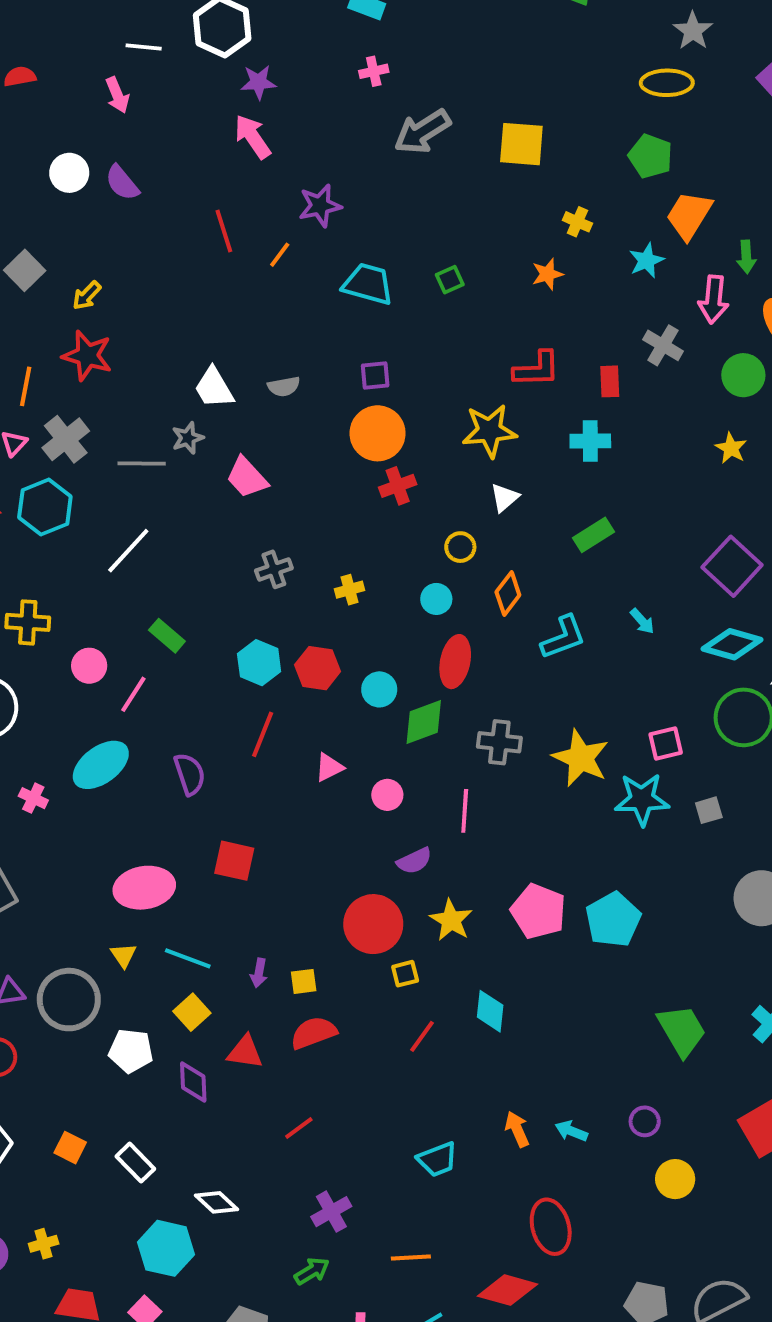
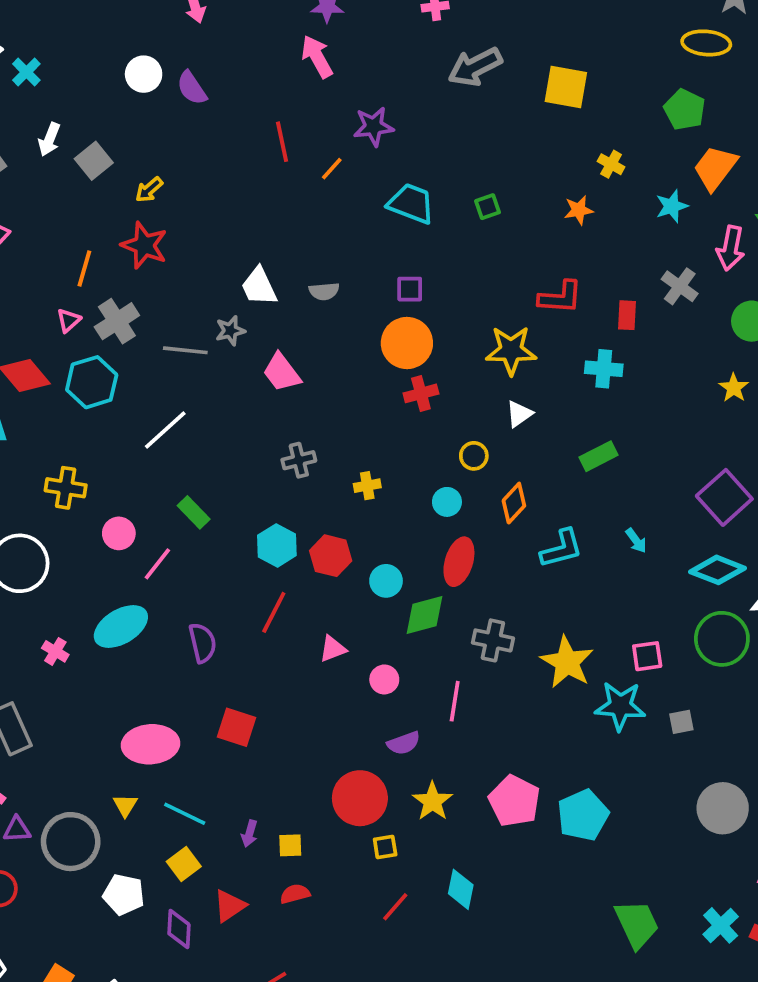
red semicircle: (314, 1033) -> (295, 894), size x0.7
red triangle: (245, 1052) -> (230, 906), turned -48

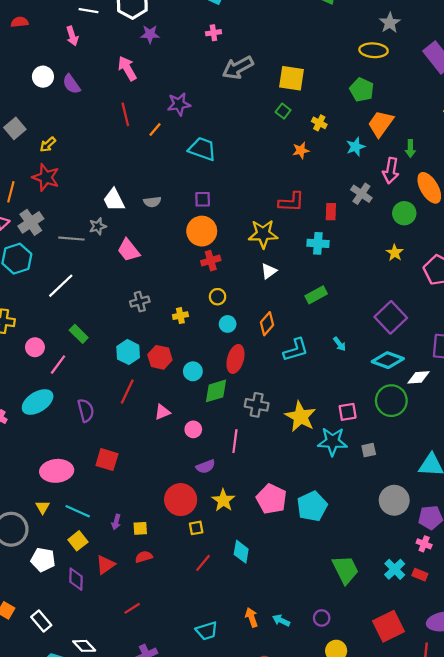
pink arrow: (317, 57) -> (127, 68), moved
green square: (487, 207) -> (283, 111), moved, turned -32
yellow circle: (474, 456) -> (218, 297), moved

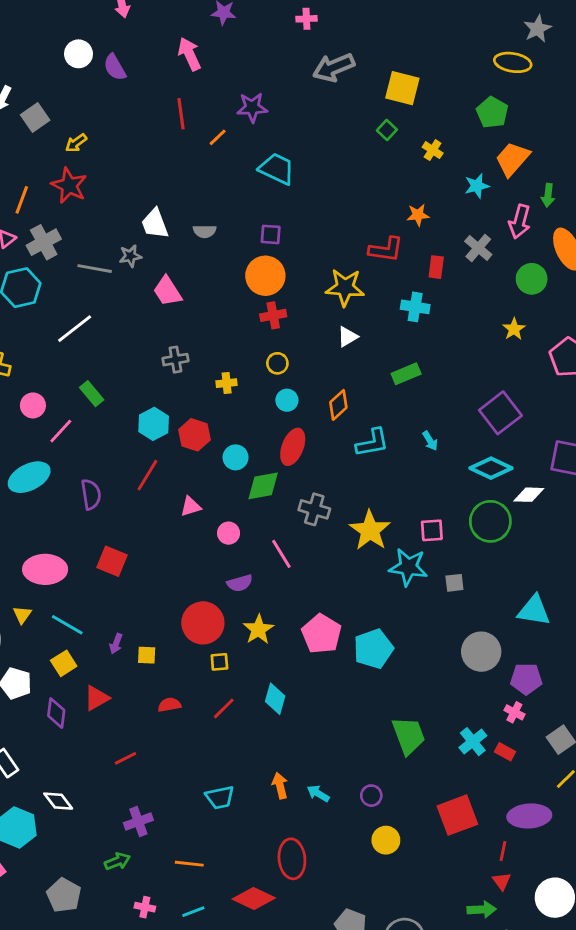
orange star: (301, 150) -> (418, 215), moved
pink line: (235, 441) -> (281, 554), turned -45
red semicircle: (144, 557) -> (169, 705), moved

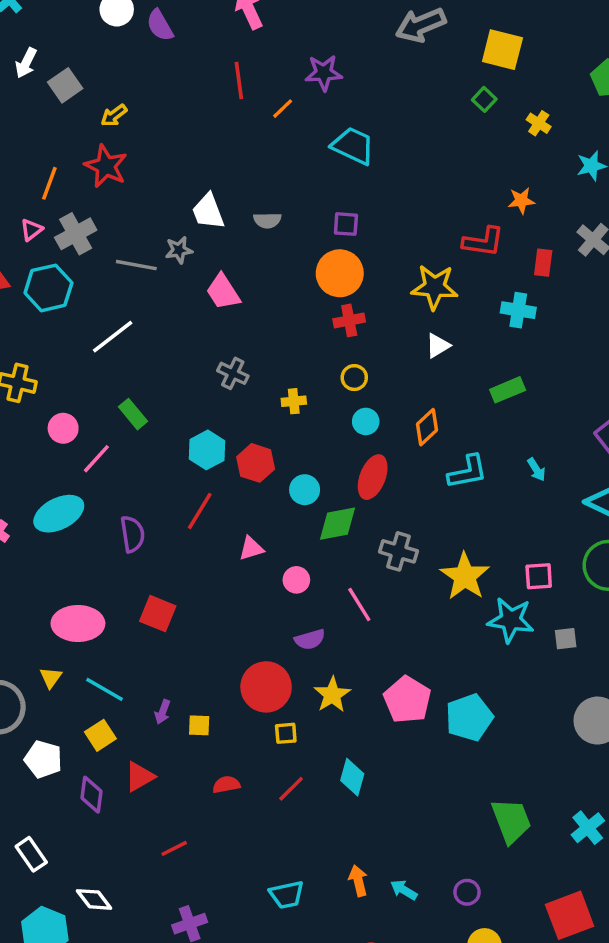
gray cross: (175, 360) -> (233, 373), turned 35

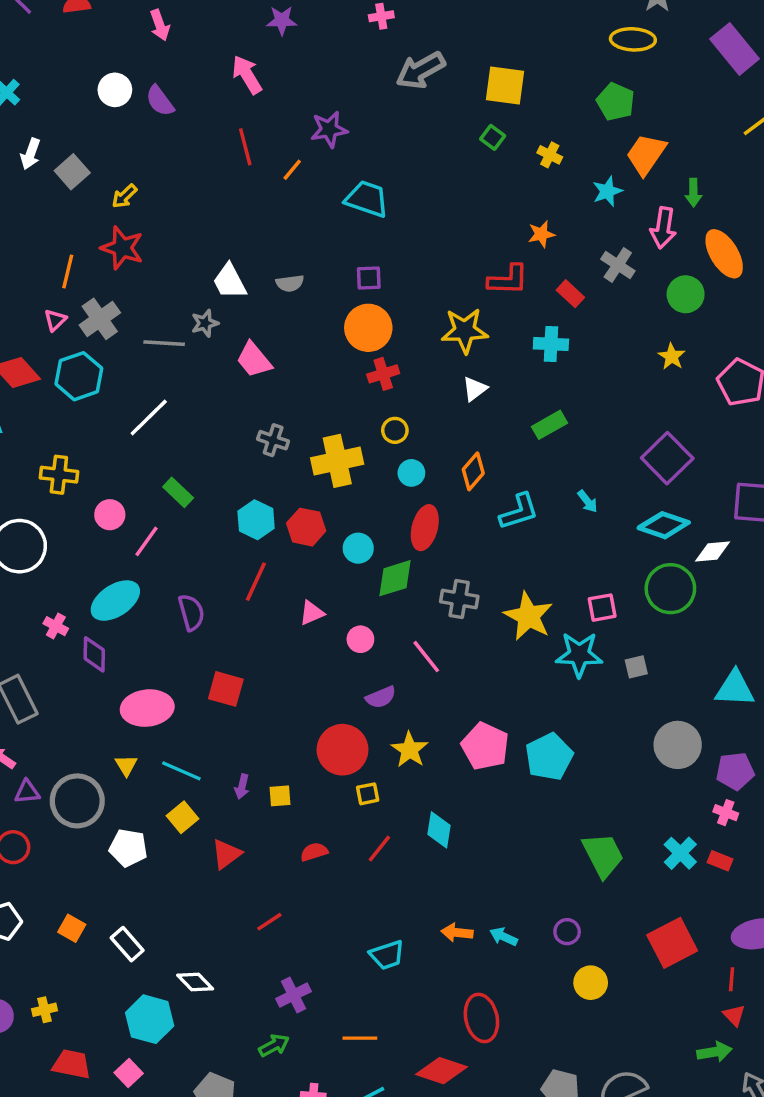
red rectangle: (543, 263) -> (570, 294), turned -48
yellow cross: (294, 401) -> (337, 461), size x2.0
purple diamond: (92, 795) -> (94, 654), moved
orange arrow: (358, 881) -> (457, 933), turned -64

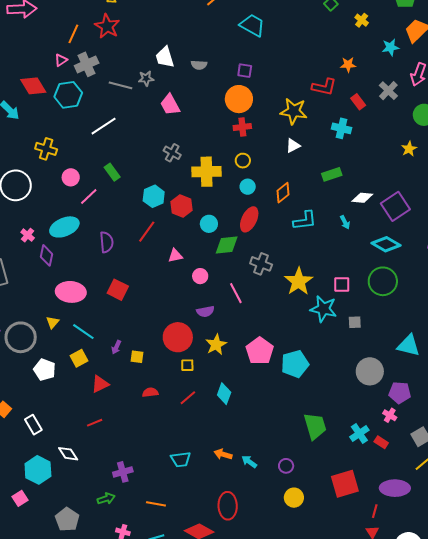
white diamond: (712, 552) -> (362, 198), moved
red line: (269, 922) -> (95, 423), moved

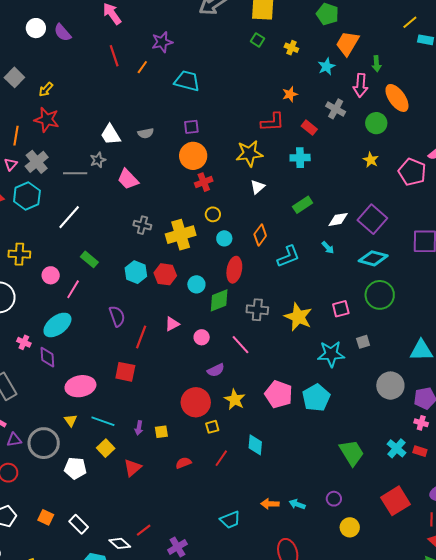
red line: (147, 232) -> (141, 337), moved
purple semicircle: (106, 242) -> (117, 316), moved
cyan star: (323, 309) -> (331, 354), moved
red line: (95, 423) -> (144, 530), moved

